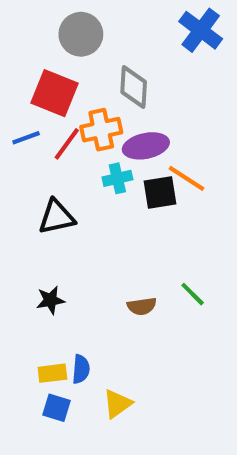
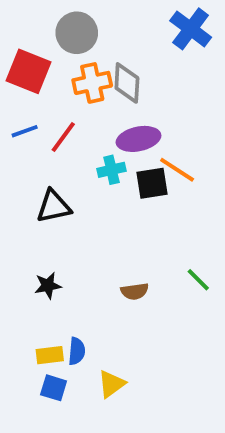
red square: (55, 93) -> (29, 71), moved
orange cross: (101, 130) -> (92, 83), moved
green line: (193, 294) -> (198, 280), moved

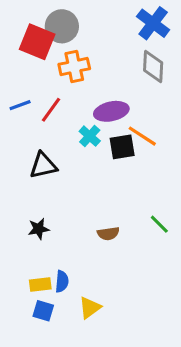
red square: (29, 71) -> (37, 42), moved
gray diamond: (127, 83) -> (153, 66), moved
cyan cross: (111, 170) -> (90, 136), turned -35

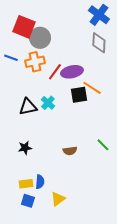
gray circle: (62, 26) -> (40, 38), moved
orange cross: (74, 66) -> (35, 62), moved
blue line: (20, 105) -> (11, 58), moved, turned 40
red line: (51, 110) -> (55, 72), moved
cyan cross: (90, 136) -> (48, 103), moved

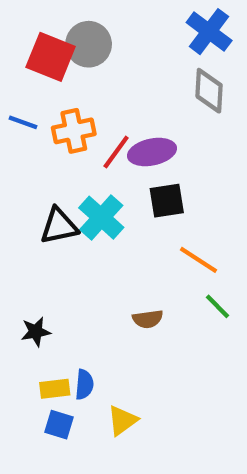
gray circle: (40, 38) -> (89, 44), moved
orange line: (92, 88) -> (198, 260), moved
cyan cross: (48, 103) -> (101, 218), size x1.5
black star: (25, 148) -> (36, 332), moved

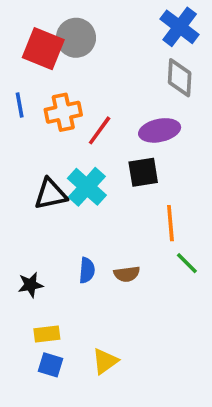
blue line: (23, 122) -> (20, 105), turned 60
purple ellipse: (152, 152) -> (160, 130), moved
orange line: (198, 260) -> (170, 223), turned 52
blue semicircle: (84, 385) -> (87, 270), moved

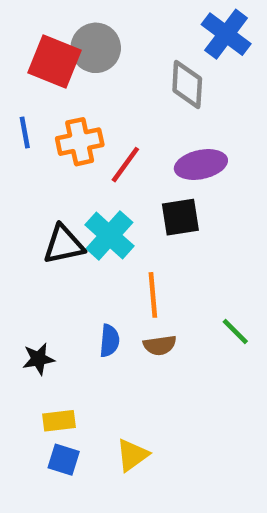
gray diamond: (180, 78) -> (187, 84), moved
orange line: (170, 223) -> (153, 295), moved

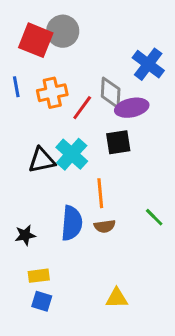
blue cross: (226, 34) -> (148, 64), moved
gray diamond: (187, 84) -> (111, 93), moved
blue semicircle: (109, 341) -> (72, 223), size x1.6
yellow triangle: (132, 455) -> (117, 298), moved, turned 35

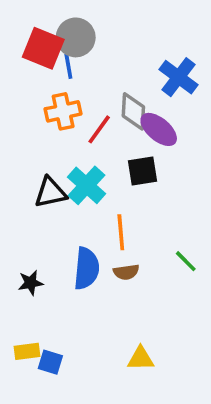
blue line: (16, 87) -> (68, 66), moved
purple ellipse: (132, 108) -> (159, 129), turned 52
yellow rectangle: (39, 276) -> (27, 351), moved

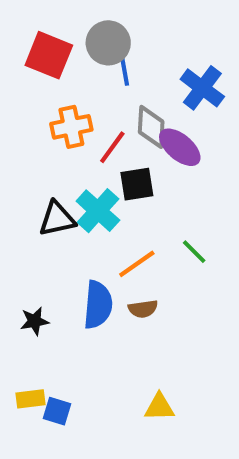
gray circle: (76, 37) -> (108, 43), moved
blue line: (68, 66) -> (125, 72), moved
black square: (142, 171) -> (137, 184), moved
orange line: (121, 232) -> (137, 264), turned 60
green line: (186, 261) -> (194, 252), moved

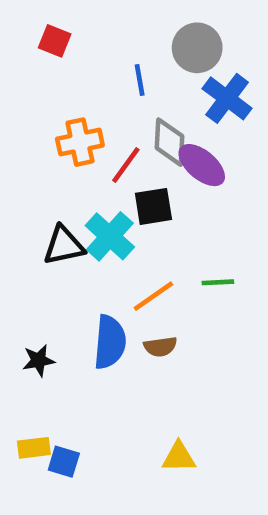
gray circle: (108, 43) -> (197, 48), moved
red square: (49, 55) -> (55, 41), moved, size x0.6
green line: (194, 252) -> (218, 282), turned -48

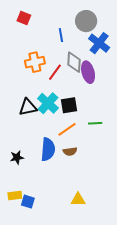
purple ellipse: (202, 165) -> (88, 72), turned 35
black square: (153, 206) -> (69, 105), moved

